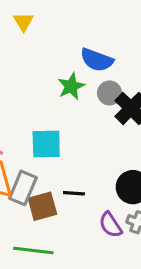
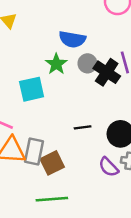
cyan square: (46, 144) -> (32, 89), moved
black line: (74, 193) -> (83, 127), moved

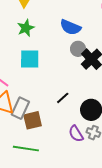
green star: (56, 64) -> (26, 28), moved
black line: (83, 127) -> (63, 98), turned -48

